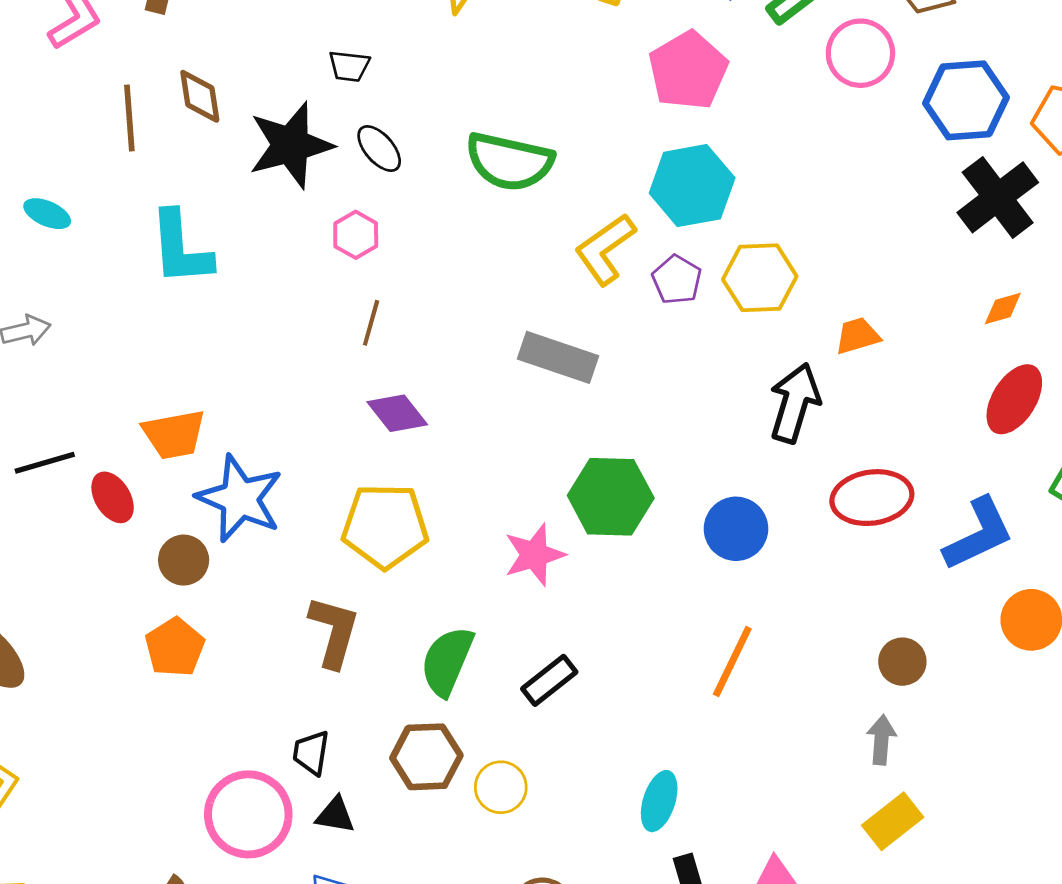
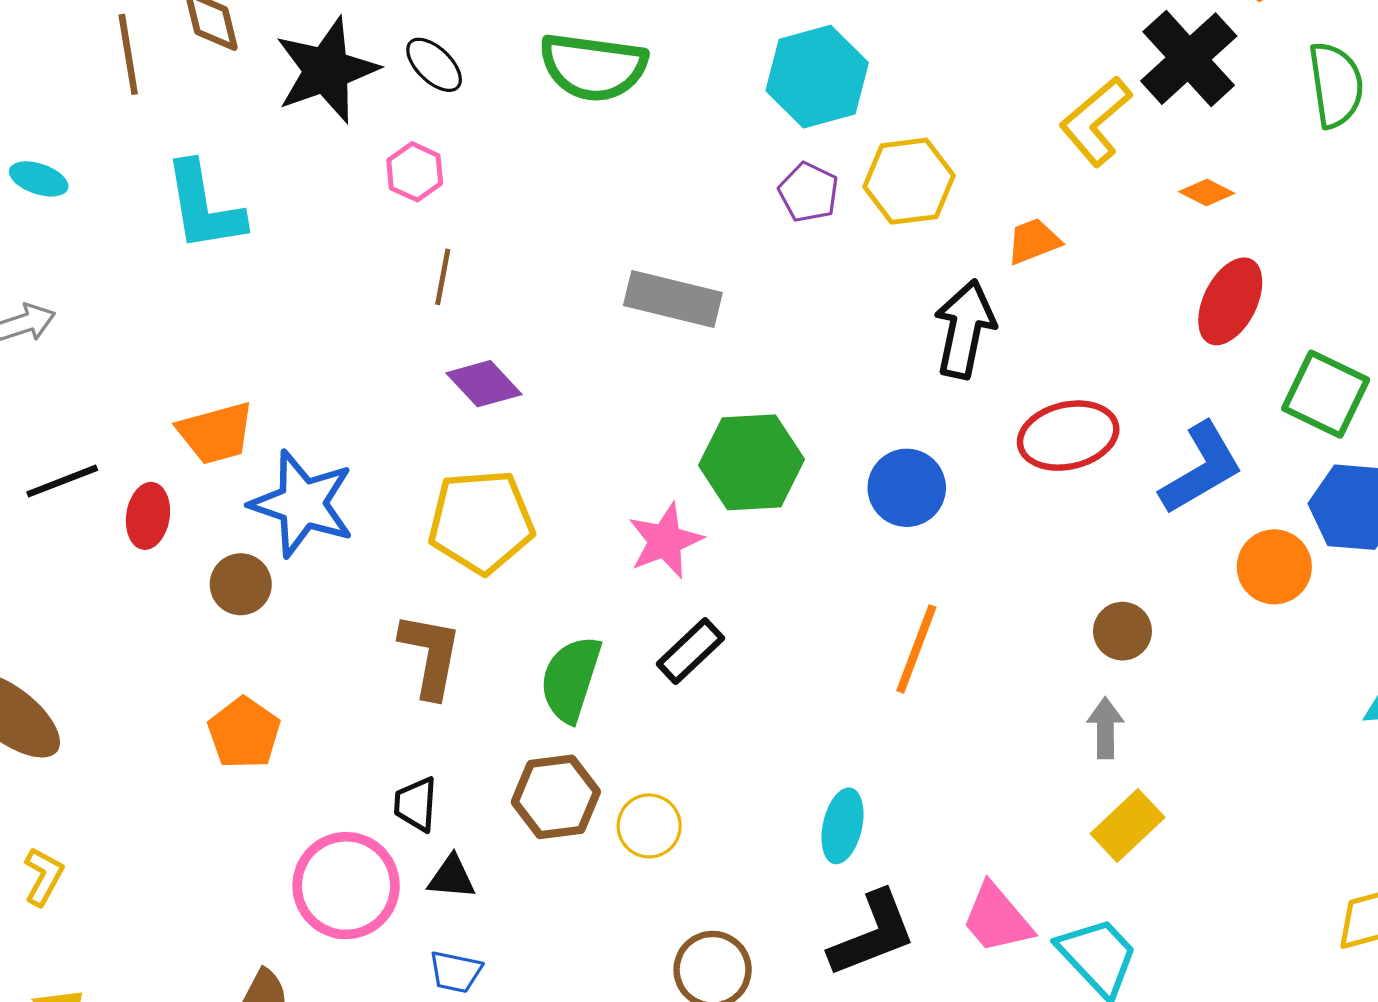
yellow L-shape: (605, 249) -> (1096, 121), moved
orange diamond: (1003, 308) -> (1207, 193), turned 48
red ellipse: (113, 497) -> (148, 516), turned 45
orange pentagon: (175, 647) -> (244, 733), moved
black rectangle: (549, 680) -> (690, 651), moved

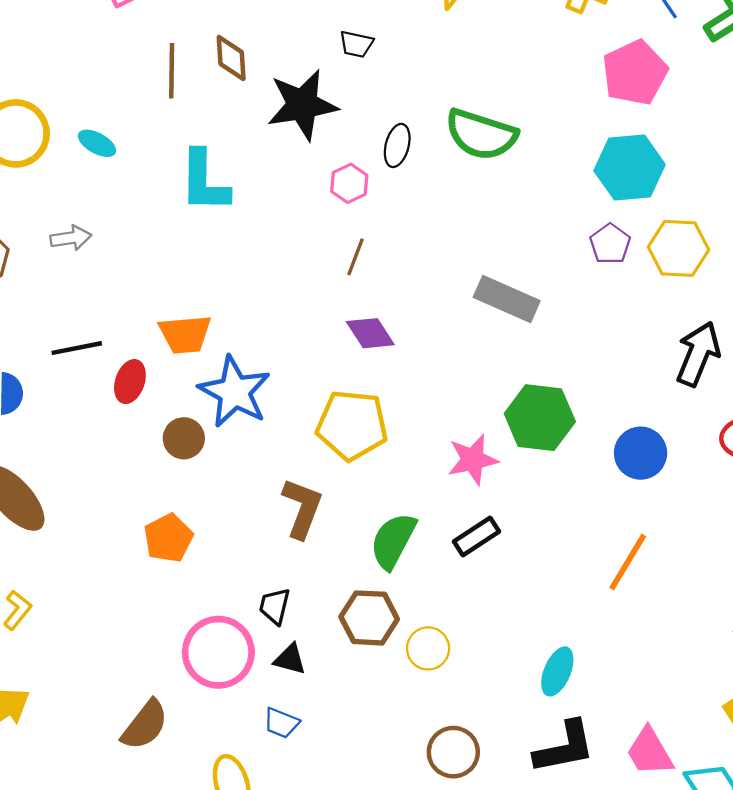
black ellipse: (434, 65) -> (397, 145), moved, turned 51

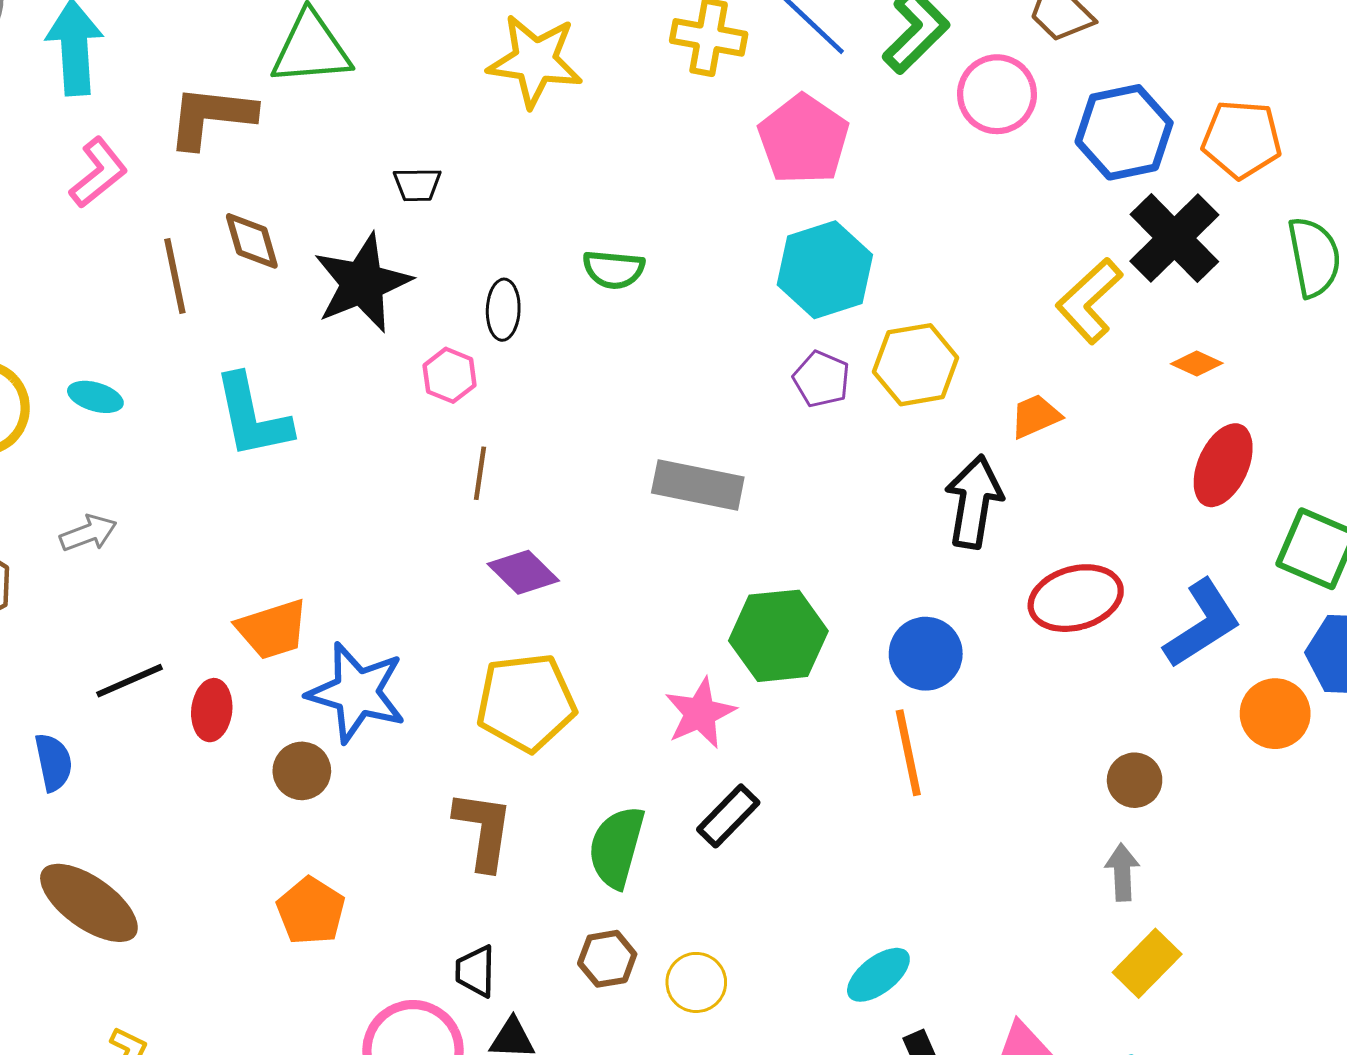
green semicircle: (481, 134) -> (614, 269), size x0.6
orange line: (628, 562) -> (908, 753), moved, turned -30
brown hexagon: (369, 618) -> (607, 959), size x0.7
cyan ellipse: (557, 671) -> (878, 975), turned 42

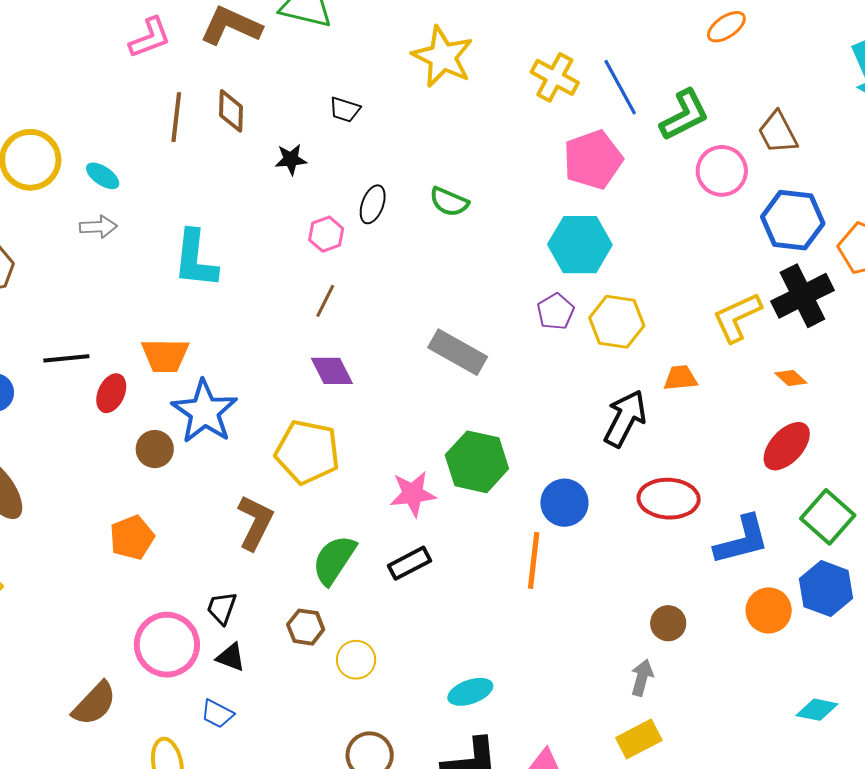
black star: (362, 283) -> (291, 159), size x0.5
cyan L-shape: (252, 416) -> (195, 259), moved
gray arrow: (88, 533) -> (98, 227), moved

